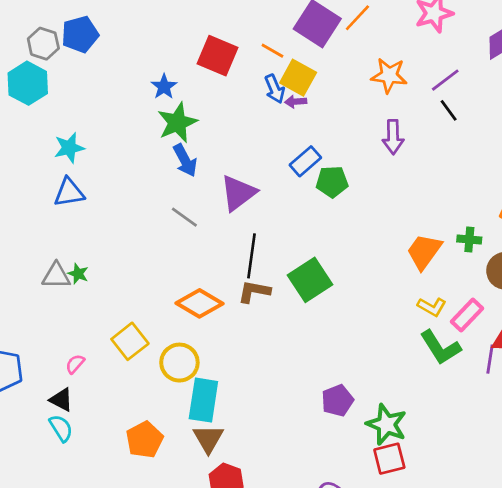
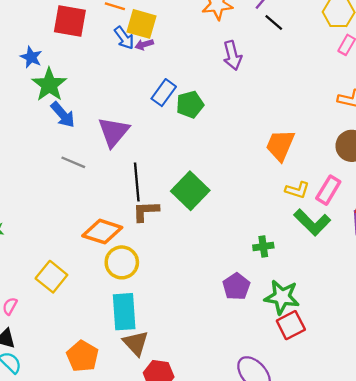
green cross: (469, 240) -> (263, 247), moved
yellow circle: (179, 363) -> (122, 262), moved

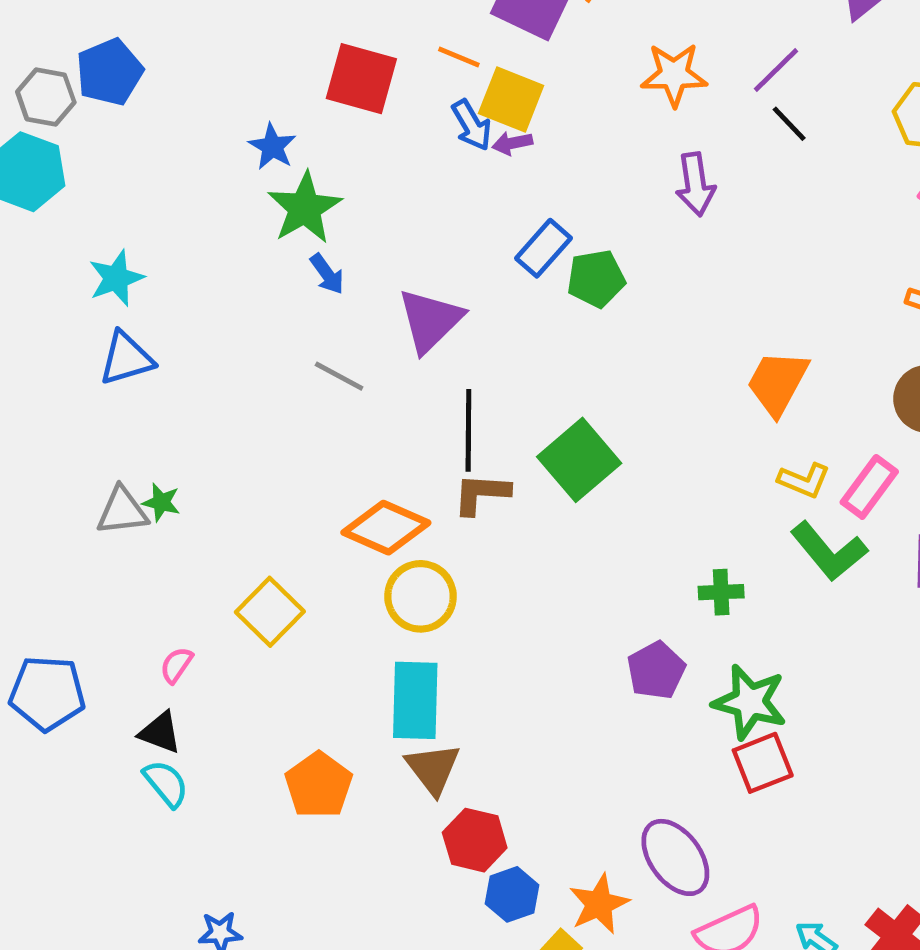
blue arrow: (63, 115) -> (327, 274), size x0.7

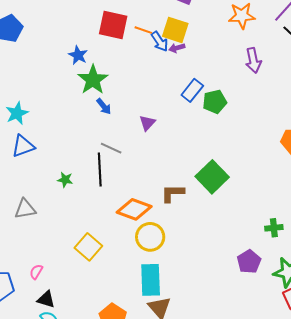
orange line: (459, 57) -> (143, 30), moved
purple triangle: (430, 320) -> (147, 123), size x0.6
black line: (468, 430) -> (100, 170), moved
green star: (161, 502) -> (65, 180), moved
pink semicircle: (176, 665) -> (36, 272), moved

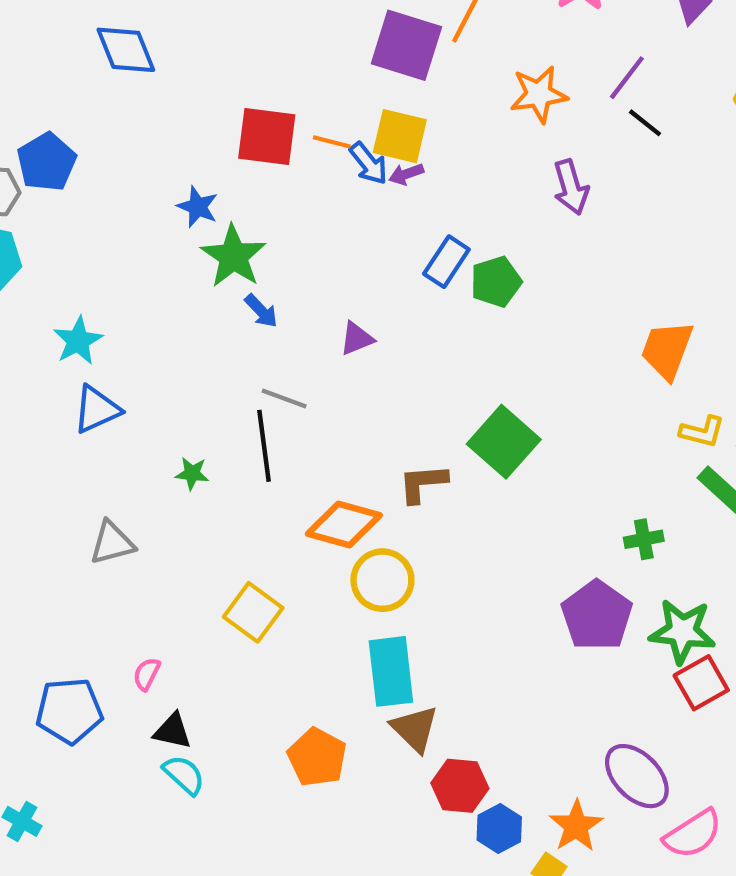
purple triangle: (147, 123) -> (357, 339), turned 30
purple pentagon: (249, 262) -> (597, 615), size x1.4

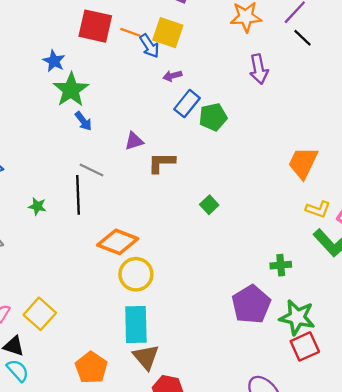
purple arrow: (406, 174) -> (172, 76), moved
green square: (504, 442) -> (209, 205), size x0.5
brown L-shape: (423, 483) -> (161, 163), moved
yellow square: (253, 612) -> (40, 314), moved

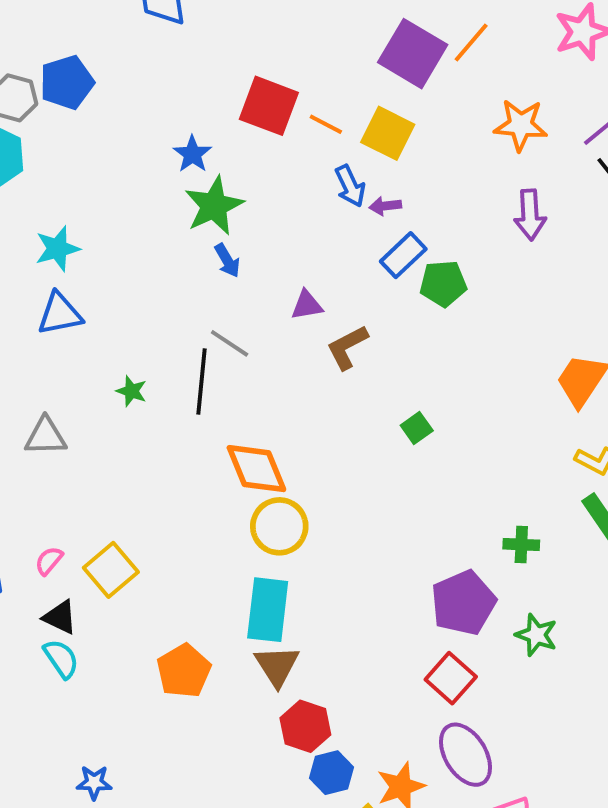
blue arrow: (149, 46) -> (350, 186), moved
brown L-shape: (161, 163) -> (347, 347), turned -36
orange diamond: (118, 242) -> (256, 469), turned 39
green star: (297, 317) -> (536, 635), size x0.7
red square: (305, 346) -> (451, 678), moved, turned -32

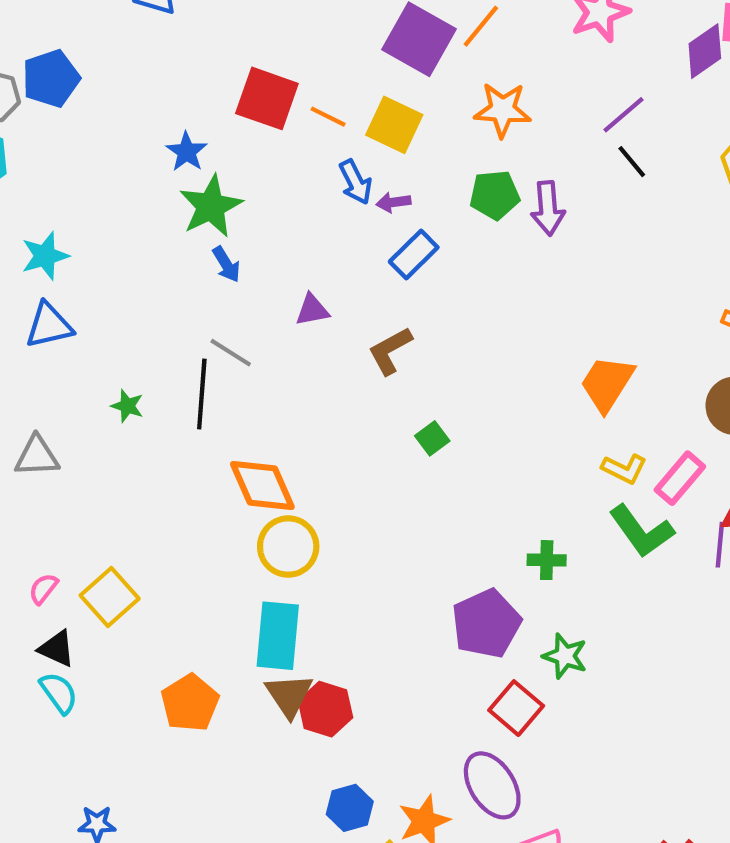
orange star: (521, 125) -> (503, 110), moved
green pentagon: (443, 283) -> (495, 195), moved
brown L-shape: (347, 347) -> (390, 351), moved
red square: (451, 678) -> (516, 708), moved
red hexagon: (305, 726) -> (325, 709), moved

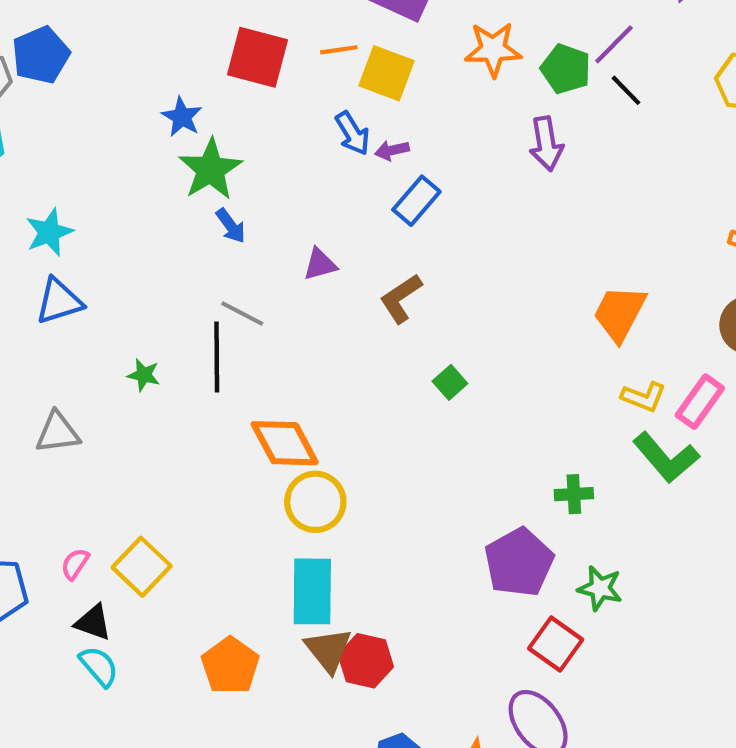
orange line: (328, 117) -> (339, 50), moved, turned -30
green pentagon: (495, 195) -> (566, 69), moved, turned 30

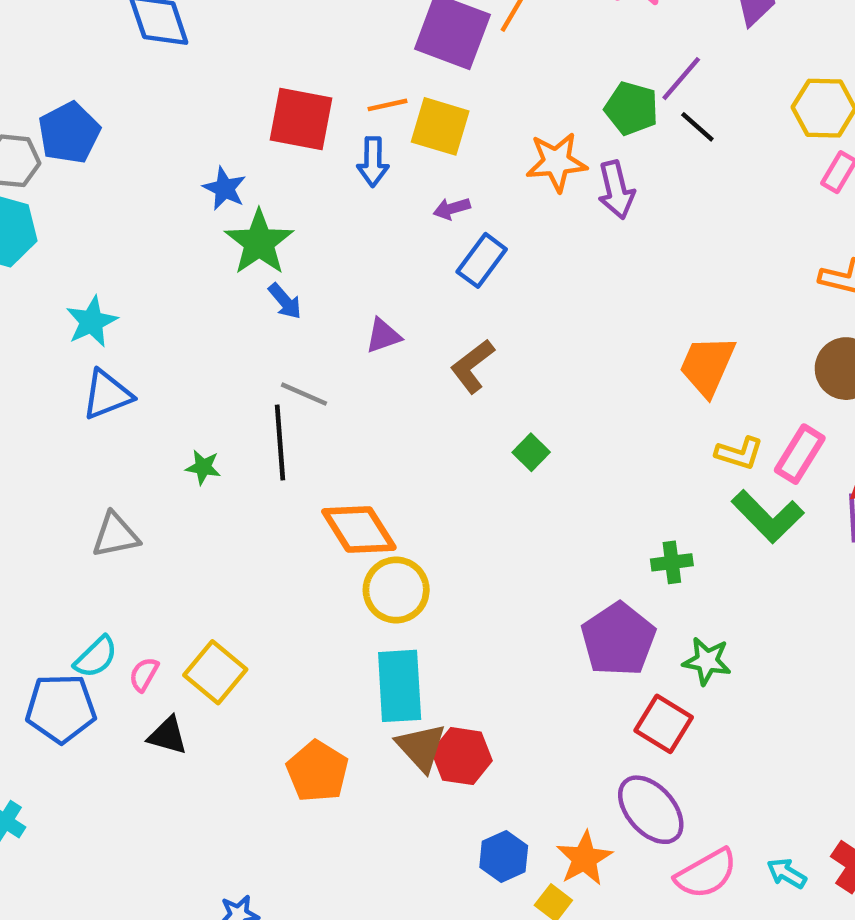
orange star: (493, 49) -> (556, 162), moved
blue arrow: (353, 133) -> (373, 162), moved, turned 36
cyan semicircle: (99, 666) -> (96, 657), moved, turned 90

